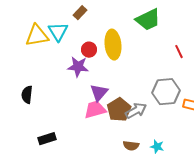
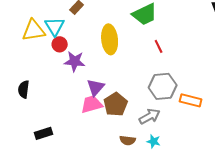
red circle: (89, 50) -> (60, 44), moved
red line: (179, 52) -> (159, 46), moved
gray arrow: (136, 111) -> (150, 116), moved

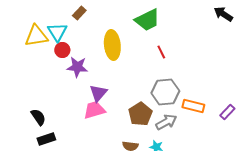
black semicircle: (24, 89) -> (38, 117), moved, turned 138
brown pentagon: (116, 104) -> (140, 114), moved
gray arrow: (150, 116) -> (166, 122), moved

